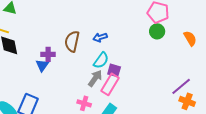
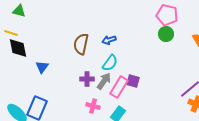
purple cross: (48, 54) -> (87, 79), moved
blue triangle: (42, 65) -> (42, 67), moved
purple square: (114, 70) -> (133, 81), moved

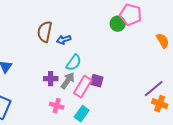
green circle: (166, 34) -> (118, 24), moved
blue arrow: (109, 40) -> (64, 40), moved
brown semicircle: (81, 44) -> (45, 32), moved

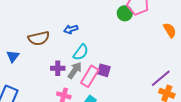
brown semicircle: (45, 32) -> (39, 38), moved, turned -115

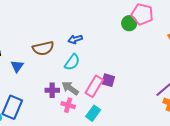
cyan semicircle: (81, 52) -> (72, 62), moved
purple cross: (58, 68) -> (52, 90), moved
gray arrow: (75, 70) -> (70, 88), moved, turned -90

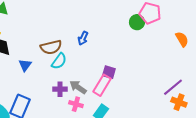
blue arrow: (75, 39) -> (83, 38), turned -48
cyan semicircle: (72, 62) -> (59, 61), moved
purple square: (108, 80) -> (109, 72), moved

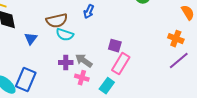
cyan semicircle: (59, 61) -> (65, 35), turned 72
pink rectangle: (102, 85) -> (121, 64), moved
orange cross: (179, 102) -> (176, 39), moved

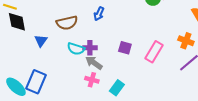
cyan semicircle: (65, 35) -> (76, 49), moved
purple cross: (66, 63) -> (90, 48), moved
pink rectangle: (121, 64) -> (154, 52), moved

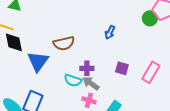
blue arrow: (99, 14) -> (110, 32), moved
blue triangle: (41, 41) -> (38, 61), size x1.6
cyan semicircle: (76, 49) -> (73, 80), moved

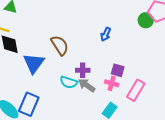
brown semicircle: (64, 43) -> (60, 45), turned -110
pink rectangle: (151, 72) -> (136, 90), moved
pink cross: (89, 100) -> (112, 83), moved

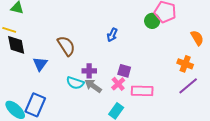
blue triangle: (34, 63) -> (40, 64), size x0.7
pink cross: (112, 83) -> (118, 84), turned 32
pink rectangle: (136, 90) -> (142, 91), turned 60

